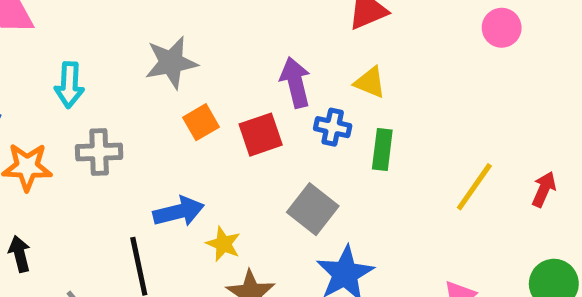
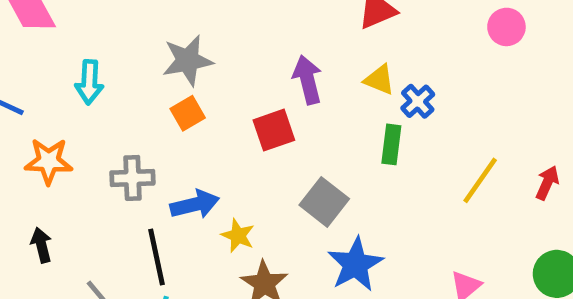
orange square: (201, 122) -> (188, 113), moved
blue cross: (333, 127) -> (418, 101), moved, turned 36
gray cross: (99, 152) -> (132, 178), moved

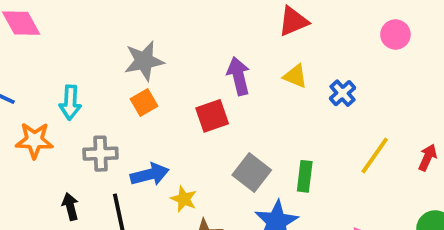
cyan arrow: (89, 82) -> (70, 103), moved
blue cross: (418, 101) -> (343, 93), moved
green rectangle: (391, 144) -> (305, 176), moved
black arrow: (41, 245) -> (70, 207), moved

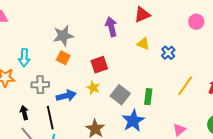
purple arrow: (239, 76) -> (111, 27), moved
orange square: (144, 103) -> (63, 58), turned -32
yellow star: (184, 199) -> (93, 88), moved

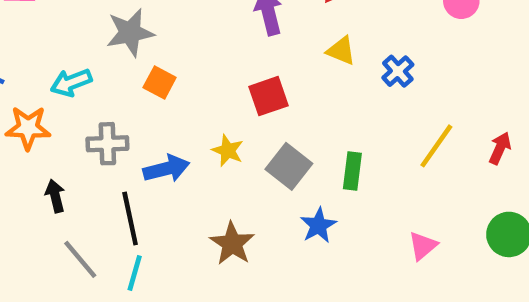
gray star: (63, 36) -> (130, 33), moved
cyan arrow: (24, 58) -> (71, 82), turned 66
red square: (99, 65) -> (268, 96), moved
black arrow: (24, 113) -> (55, 196), moved
blue star: (133, 121) -> (318, 225), size x0.7

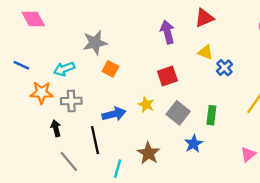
blue cross: (398, 71) -> (224, 68), moved
gray cross: (107, 144) -> (71, 101), moved
cyan line: (135, 273) -> (118, 169), moved

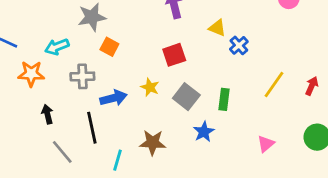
gray cross: (71, 101) -> (82, 76), moved
brown star: (148, 153) -> (153, 143), turned -30

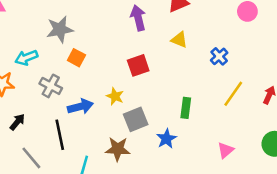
blue cross: (239, 45) -> (219, 56), moved
gray cross: (82, 76) -> (51, 86), turned 30
gray square: (186, 97) -> (136, 119), moved, turned 30
black arrow: (47, 114) -> (17, 122), turned 54

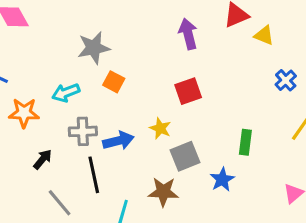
yellow triangle: (179, 40) -> (264, 35), moved
cyan arrow: (26, 58) -> (66, 93), moved
gray cross: (51, 86) -> (83, 131), moved, turned -30

